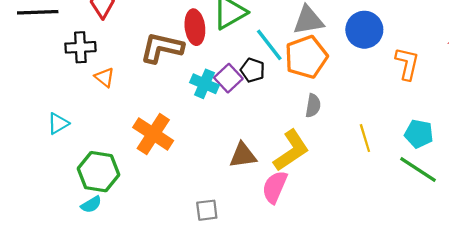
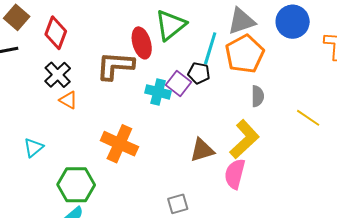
cyan line: (269, 45) -> (210, 48), turned 64
black cross: (80, 47) -> (58, 75), moved, turned -32
yellow line: (365, 138) -> (308, 118), turned -30

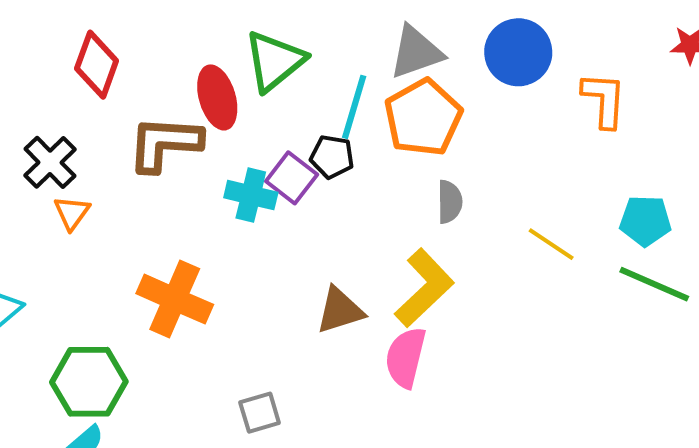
red diamond: (56, 33) -> (97, 65), moved
orange triangle: (68, 100) -> (72, 213), turned 36
gray square: (178, 204) -> (260, 413), moved

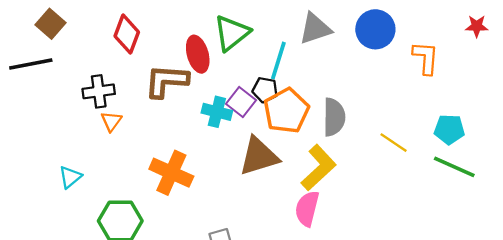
orange pentagon: (423, 118) -> (286, 111), moved
black cross: (50, 162) -> (99, 91), turned 36
gray semicircle: (450, 202) -> (334, 117), size x1.5
brown triangle: (340, 310) -> (259, 156), moved, size x1.4

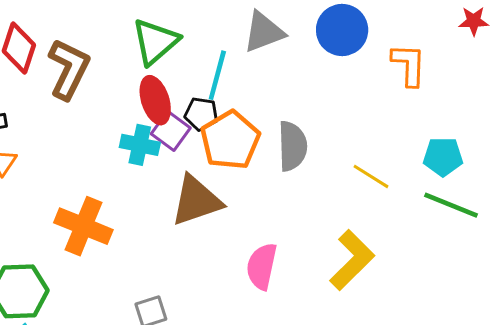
red ellipse: (198, 54) -> (155, 100), moved
brown L-shape: (166, 81) -> (69, 69), moved, turned 114
yellow L-shape: (319, 168) -> (352, 260), moved

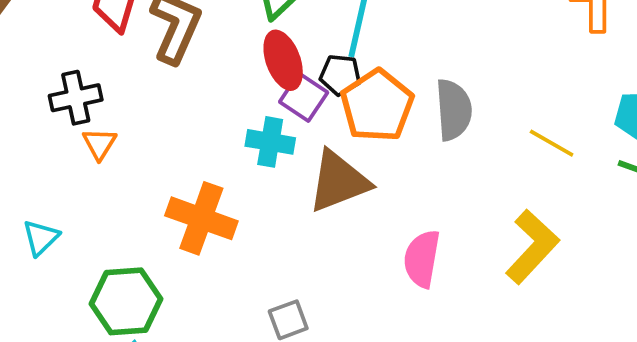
cyan cross: (140, 145) -> (270, 142), moved

